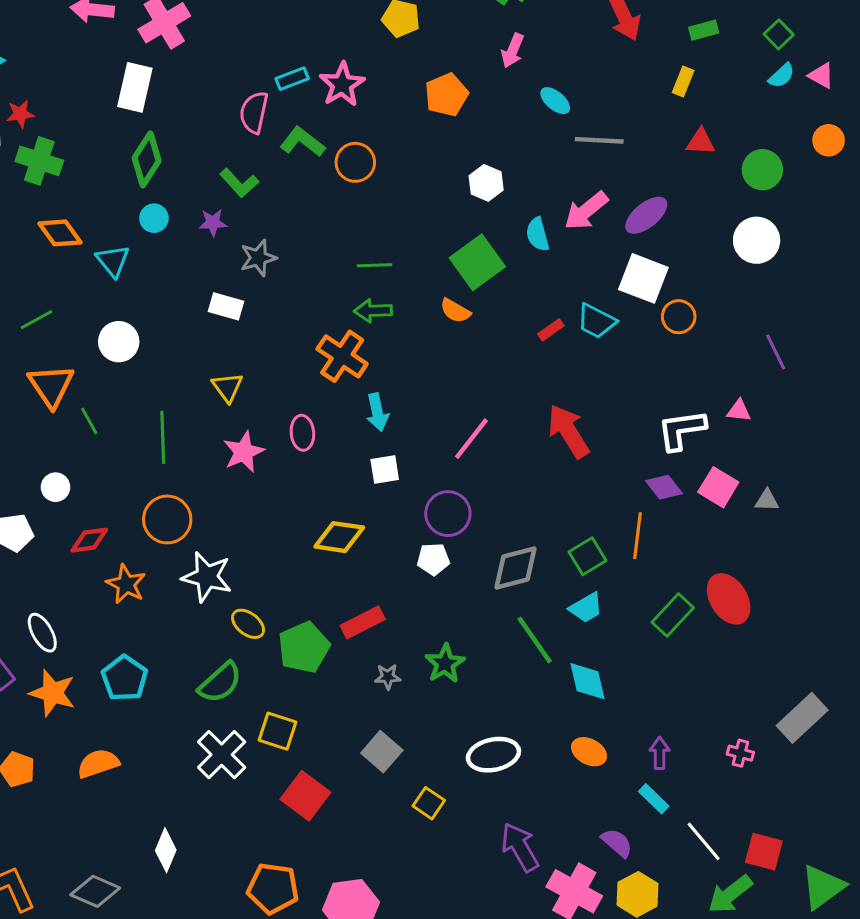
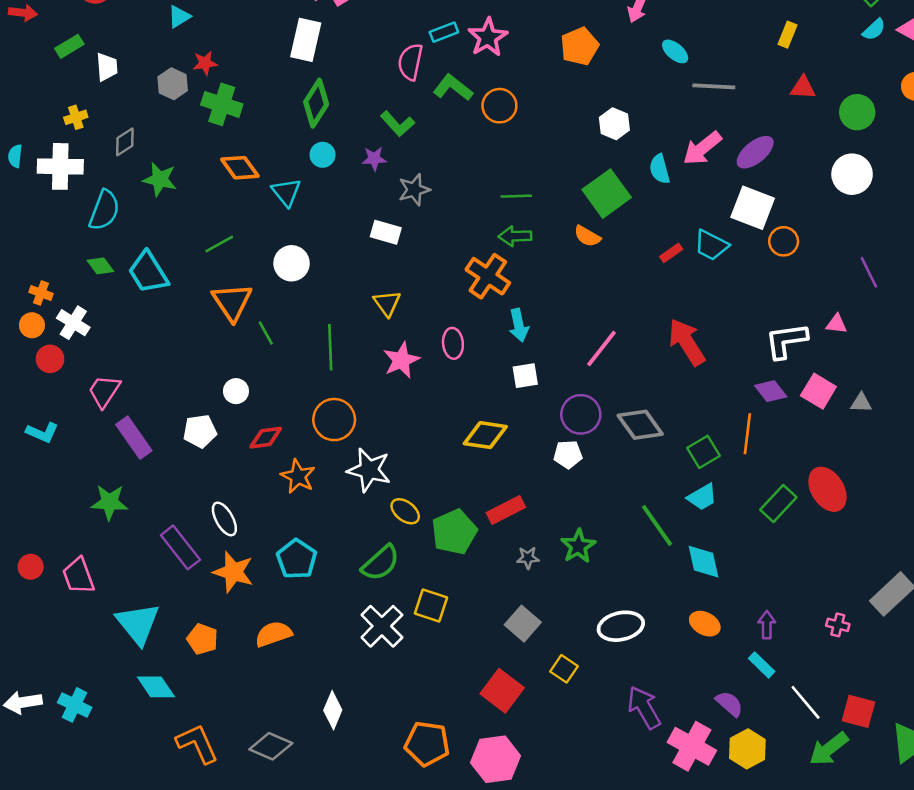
gray diamond: (516, 568) -> (640, 425), moved, turned 69
red square: (305, 796) -> (502, 691), moved

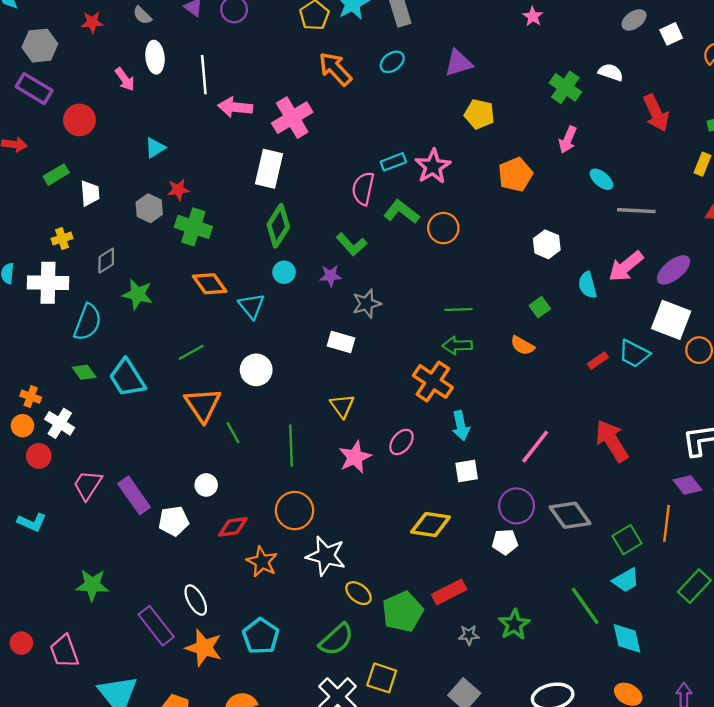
green square: (607, 194) -> (540, 307), size x0.5
pink ellipse: (453, 343) -> (401, 442), turned 44
purple rectangle: (134, 438) -> (134, 495), moved

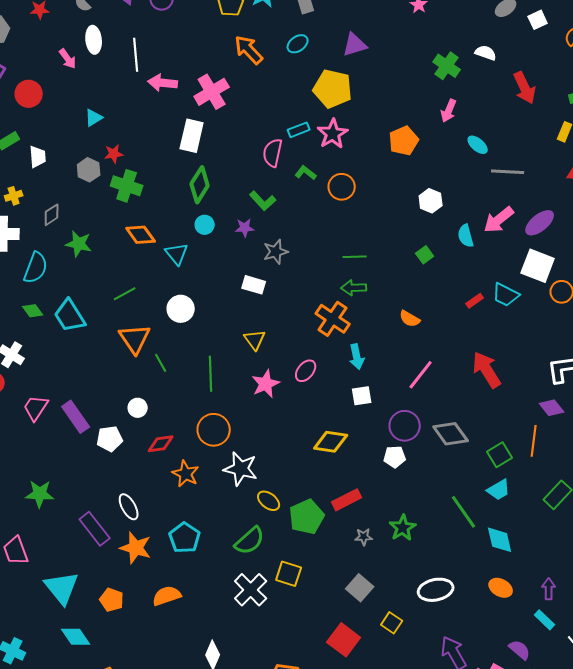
yellow pentagon: (479, 114) -> (333, 89), moved, size x1.5
green L-shape: (401, 212) -> (306, 173), size x0.7
orange semicircle: (522, 345) -> (410, 319), moved

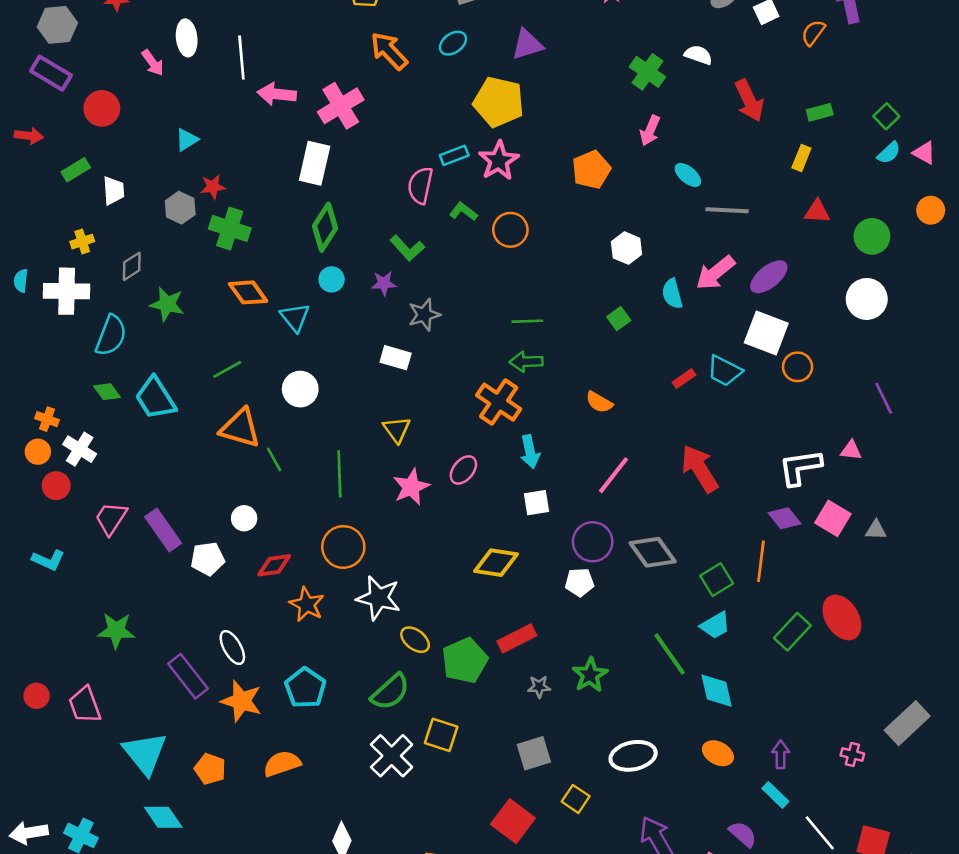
orange triangle: (135, 339) -> (240, 428), turned -40
gray square: (360, 588) -> (534, 753), turned 32

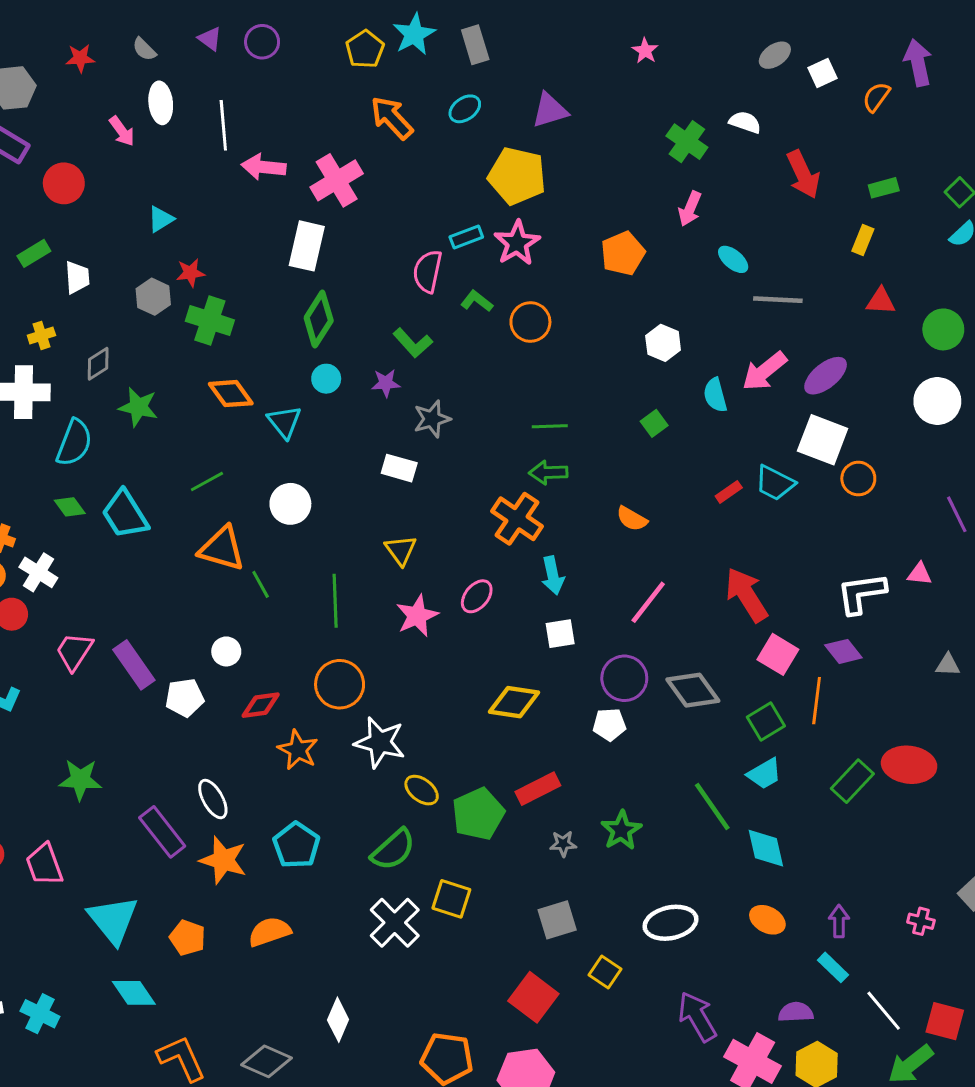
pink square: (833, 518) -> (778, 654), moved
red ellipse: (842, 617) -> (909, 765), turned -51
purple semicircle: (743, 834) -> (796, 1012), turned -44

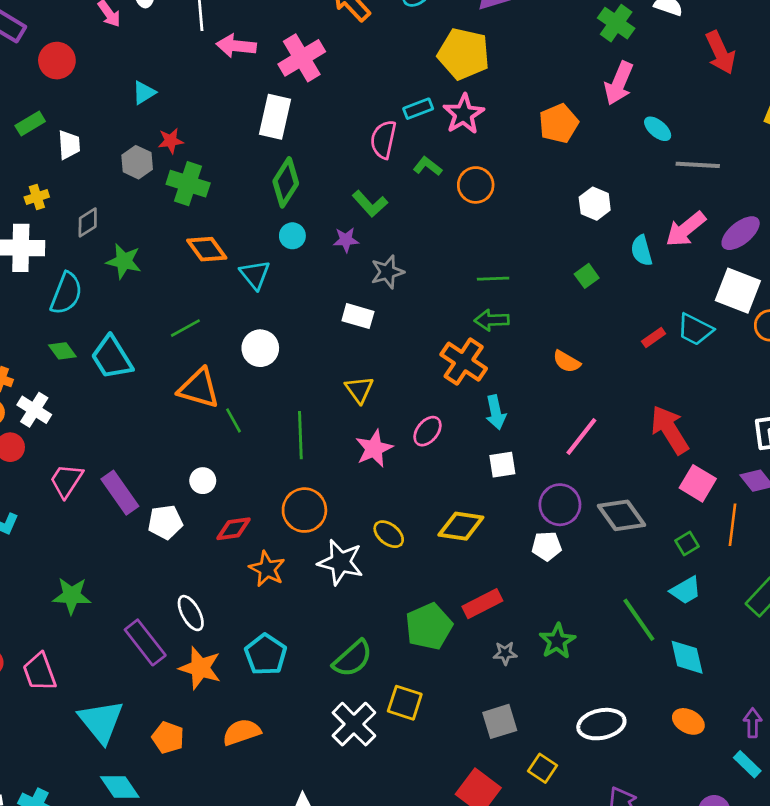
pink arrow: (690, 209) -> (619, 83), size x1.4
green square: (766, 722) -> (687, 543), size x0.7
yellow ellipse: (422, 790) -> (389, 534), moved

